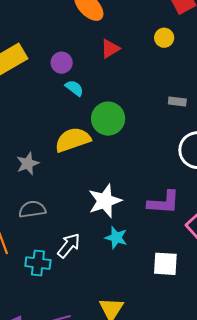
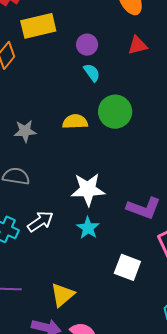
yellow semicircle: (73, 140) -> (75, 122), size x0.7

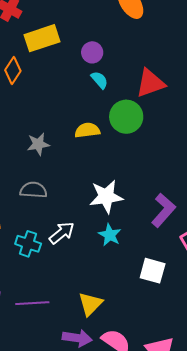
red triangle: (138, 45) -> (150, 83), moved, size x1.5
purple L-shape: (144, 208) -> (163, 210), turned -64

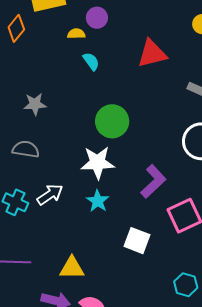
cyan semicircle: (99, 80) -> (91, 61), moved
green circle: (126, 117) -> (112, 121), moved
yellow semicircle: (87, 130) -> (76, 34), moved, size x0.7
yellow triangle: (90, 304) -> (72, 268), turned 40

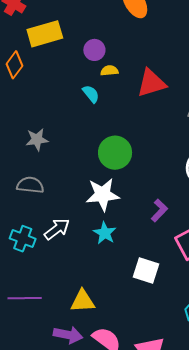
yellow semicircle: (76, 34) -> (109, 71), moved
purple L-shape: (153, 181) -> (159, 210), size x0.7

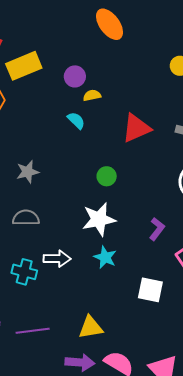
red triangle: (151, 83) -> (136, 128), moved
green circle: (115, 153) -> (107, 176), size x0.6
white arrow: (57, 229) -> (57, 259), turned 44

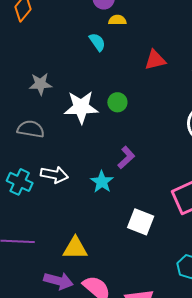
red triangle: (136, 128) -> (155, 60), size x0.7
white star: (99, 219) -> (81, 107), moved
purple L-shape: (157, 229) -> (126, 158), moved

